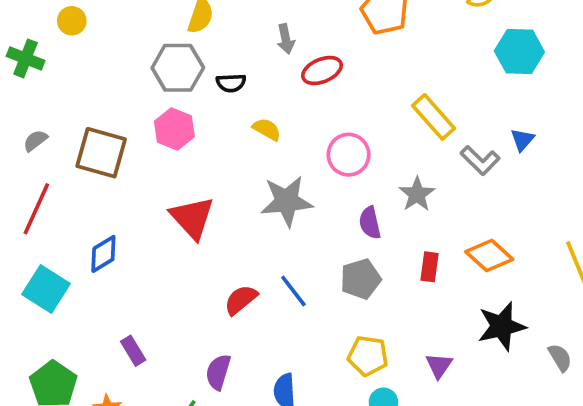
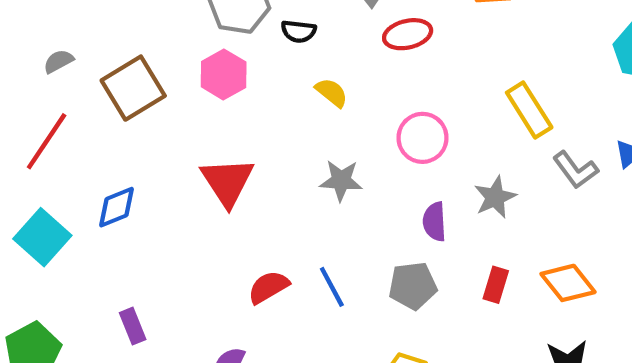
brown square: (101, 153) -> (133, 88), turned 34
gray star: (287, 201) -> (341, 180), size x0.7

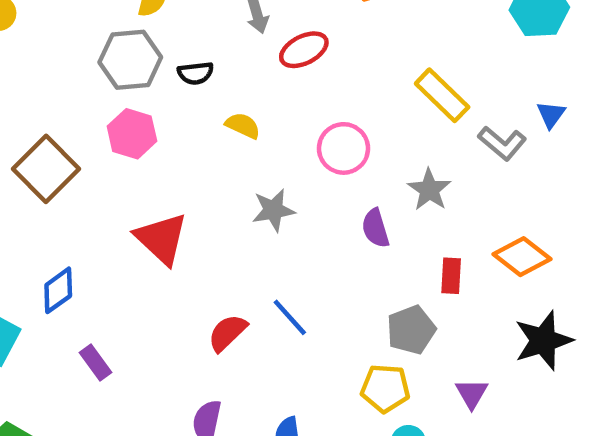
gray pentagon: (413, 286) -> (411, 330), moved
purple rectangle: (133, 326) -> (95, 362), moved

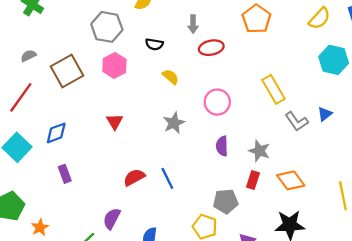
gray hexagon: (130, 60) -> (107, 27), moved
gray star: (429, 190) -> (259, 151), moved, turned -30
gray star: (273, 210) -> (174, 123), turned -30
red triangle: (161, 239) -> (115, 122), size x0.6

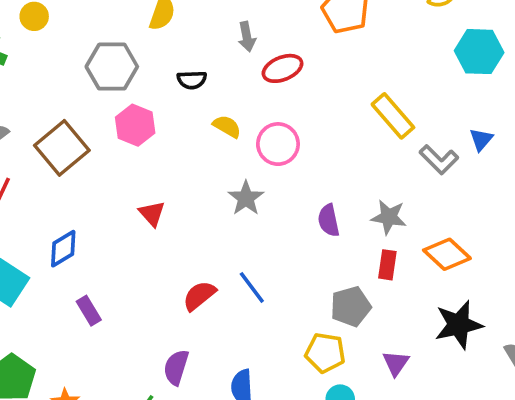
pink circle: (217, 102) -> (278, 144), moved

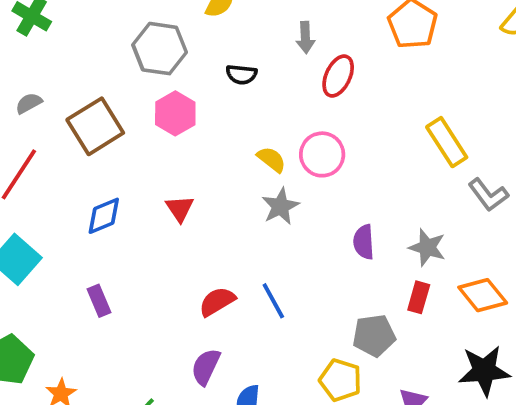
red ellipse: (283, 68) -> (338, 76), turned -51
yellow semicircle: (227, 126) -> (271, 159), moved
blue diamond: (63, 249) -> (104, 216), moved
purple semicircle: (176, 367) -> (206, 367), moved

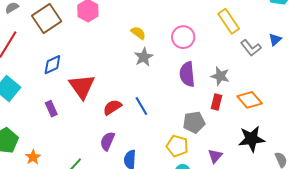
pink circle: (322, 154) -> (183, 37), moved
red triangle: (180, 208) -> (82, 86), moved, size x1.8
purple semicircle: (364, 242) -> (187, 74), size x1.4

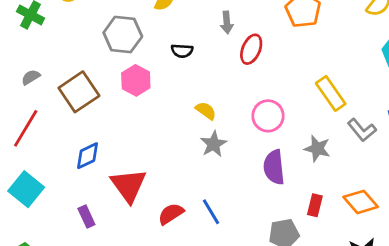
gray star: (220, 76) -> (317, 149), moved

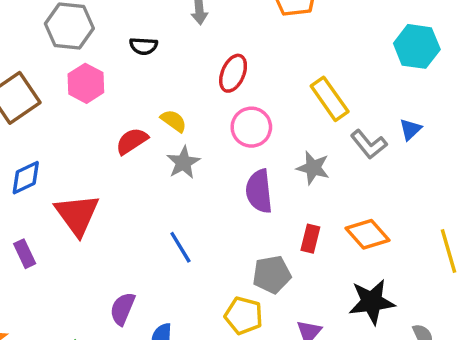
red ellipse: (251, 49) -> (233, 73), moved
red semicircle: (171, 214) -> (132, 141), moved

